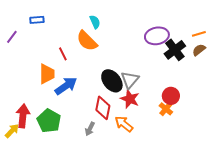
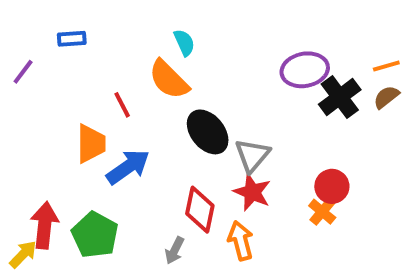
black ellipse: (112, 81) -> (208, 132), moved
orange arrow: (124, 124) -> (241, 241), turned 36

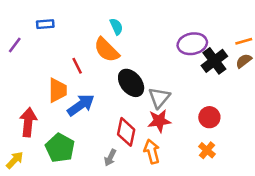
red star: (252, 192) -> (159, 121), turned -30
orange cross: (322, 212) -> (207, 150), moved
red arrow: (44, 225) -> (28, 122), moved

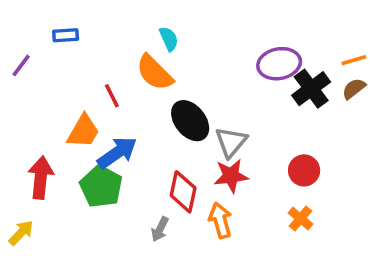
orange trapezoid: (58, 90) -> (83, 131), turned 30
green pentagon: (60, 148) -> (101, 186), moved

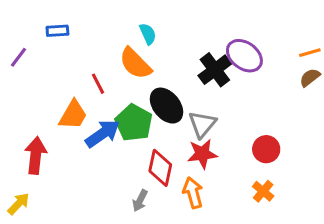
purple ellipse: (279, 64) -> (244, 56), turned 48
black cross: (311, 89) -> (215, 70), moved
green pentagon: (101, 186) -> (134, 123), moved

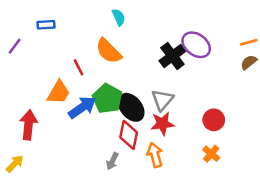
cyan semicircle: (148, 34) -> (119, 17), moved
black ellipse: (167, 106) -> (131, 107), moved

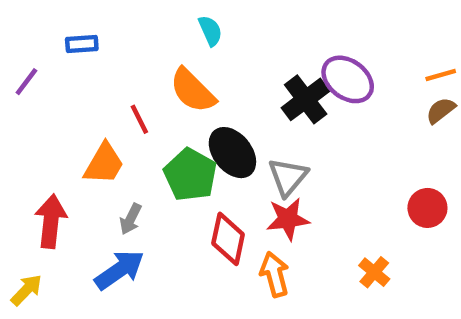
blue arrow: (82, 107) -> (119, 270), moved
black ellipse: (131, 107) -> (232, 153), moved
red circle: (214, 120) -> (427, 208), moved
gray arrow: (112, 161) -> (131, 219), moved

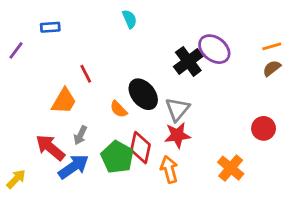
orange semicircle: (193, 91) -> (119, 109), moved, size x0.6
green pentagon: (190, 175) -> (117, 157), moved
red arrow: (51, 221) -> (50, 148), moved, turned -56
orange cross: (374, 272) -> (231, 168), size x1.4

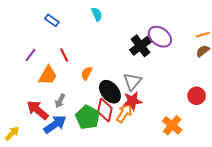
blue rectangle: (50, 27) -> (52, 20), moved, turned 40
purple line: (16, 50) -> (30, 55), moved
black ellipse: (143, 94) -> (110, 92), moved
orange semicircle: (119, 109) -> (87, 73), moved, turned 72
orange arrow: (169, 169) -> (124, 113), moved, turned 48

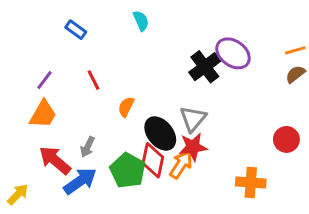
orange trapezoid: (48, 75) -> (43, 114), moved
orange cross: (172, 125) -> (251, 182), turned -36

